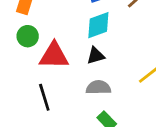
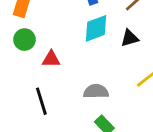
red triangle: (54, 56) -> (51, 59), size x0.6
black triangle: (96, 56) -> (130, 38), moved

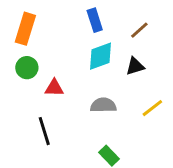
gray semicircle: (96, 91) -> (103, 105), moved

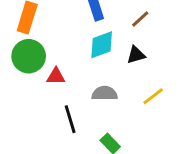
green circle: (27, 68) -> (29, 56), size x1.5
black line: (44, 131) -> (70, 119), moved

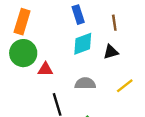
brown line: (140, 19) -> (114, 23), turned -56

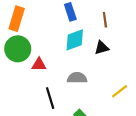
yellow line: (125, 86) -> (120, 91), moved

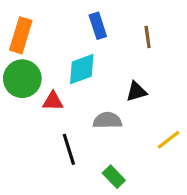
cyan diamond: (75, 40) -> (82, 69), moved
black triangle: (102, 48) -> (136, 92), moved

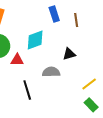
blue rectangle: (98, 26) -> (54, 14), moved
green rectangle: (114, 177) -> (91, 105), moved

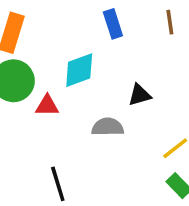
brown line: (76, 20) -> (170, 22), moved
black line: (27, 90) -> (58, 184), moved

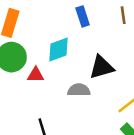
black triangle: (140, 95) -> (102, 67), size x1.5

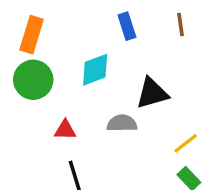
red triangle: (36, 75) -> (65, 130), moved

